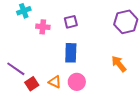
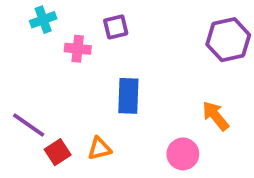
purple square: (71, 22) -> (116, 27), moved
orange triangle: (55, 82) -> (99, 149), turned -40
pink circle: (77, 82) -> (183, 154), moved

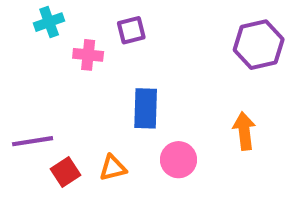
orange arrow: (216, 116) -> (244, 131), turned 32
purple line: (29, 125) -> (33, 141), turned -44
pink circle: (183, 154) -> (179, 160), moved

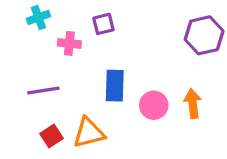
purple line: (33, 141) -> (43, 91), moved
pink circle: (179, 160) -> (154, 105), moved
orange triangle: (113, 168) -> (89, 133), size x1.5

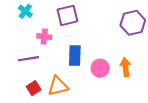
cyan cross: (38, 17) -> (25, 11), turned -32
purple square: (103, 24) -> (67, 15), size x1.5
pink cross: (69, 43) -> (44, 37), moved

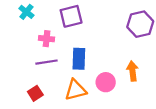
purple line: (28, 59) -> (47, 62), moved
pink circle: (100, 68) -> (106, 82), moved
orange triangle: (58, 86) -> (76, 90), moved

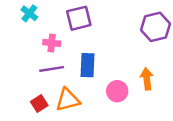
orange triangle: (76, 90) -> (68, 100), moved

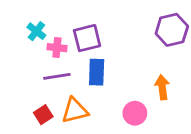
cyan cross: (29, 13) -> (36, 31), moved
purple square: (79, 18) -> (87, 38), moved
pink circle: (117, 91) -> (135, 113), moved

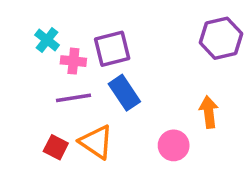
blue rectangle: (97, 72) -> (124, 93), turned -36
orange triangle: (75, 111) -> (96, 142), turned 48
red square: (43, 115) -> (56, 147), turned -30

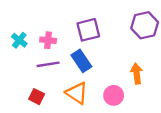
cyan cross: (47, 40) -> (19, 40), moved
purple square: (112, 49) -> (88, 30), moved
orange triangle: (96, 142) -> (77, 93), moved

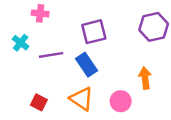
pink cross: (48, 40) -> (40, 13), moved
purple line: (48, 64) -> (51, 55), moved

